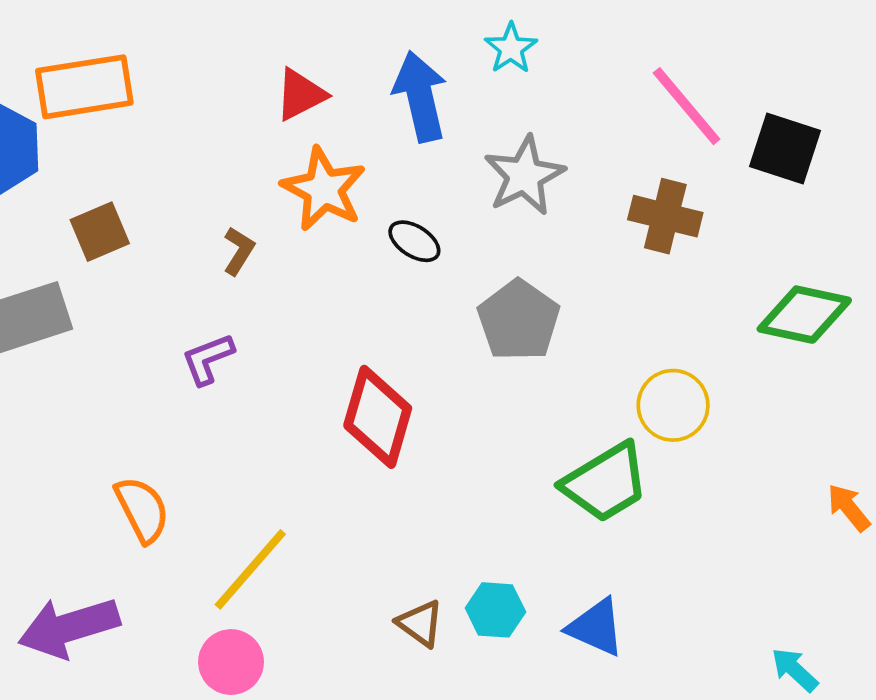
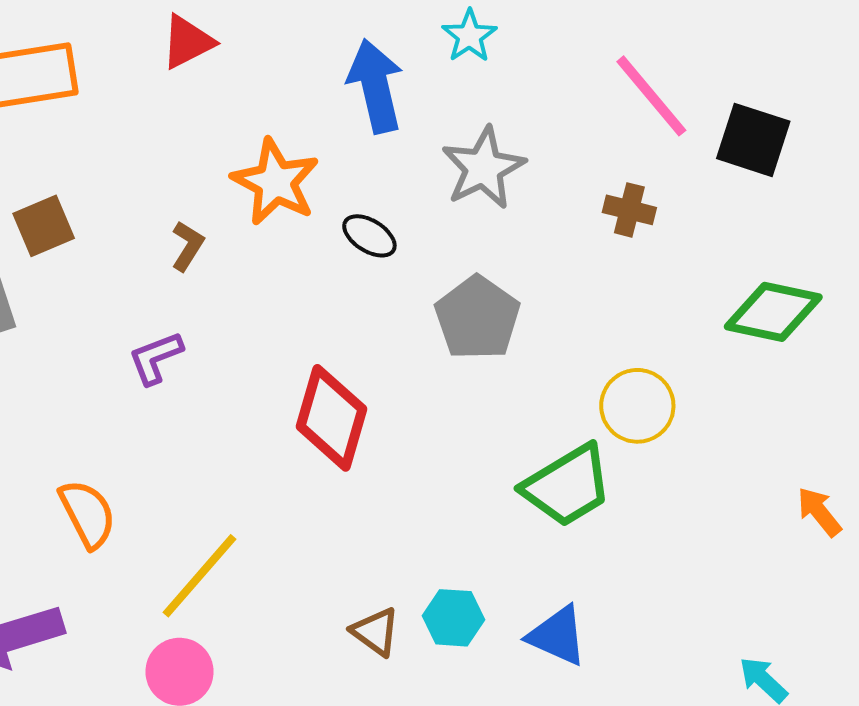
red triangle: (301, 95) -> (188, 42), moved
brown cross: (665, 216) -> (629, 210), size x0.7

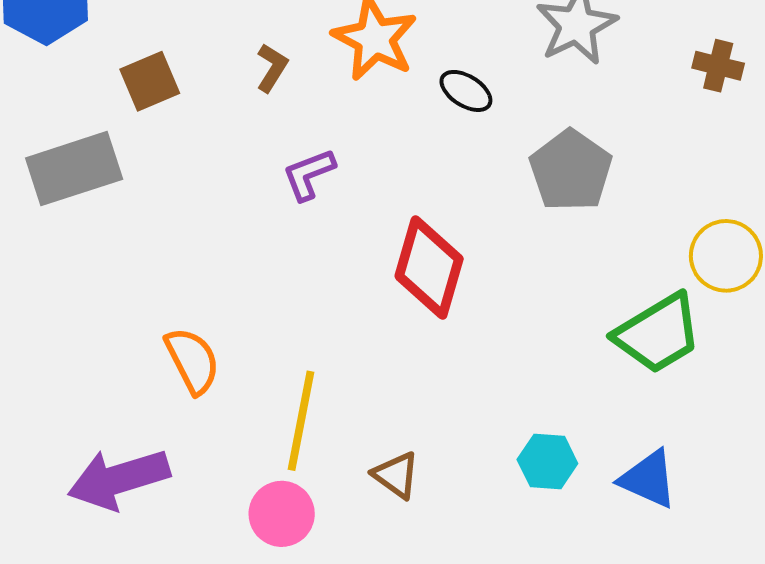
brown L-shape: (188, 246) -> (272, 68), moved
purple L-shape: (156, 358) -> (309, 174), moved
yellow line: (200, 576) -> (301, 421), turned -30
brown triangle: (375, 632) -> (396, 475), moved

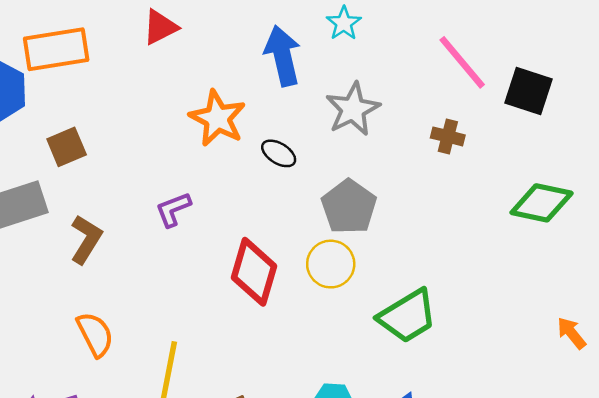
brown L-shape: (272, 68) -> (86, 239), moved, size x1.5
yellow circle: (726, 256) -> (331, 264), moved

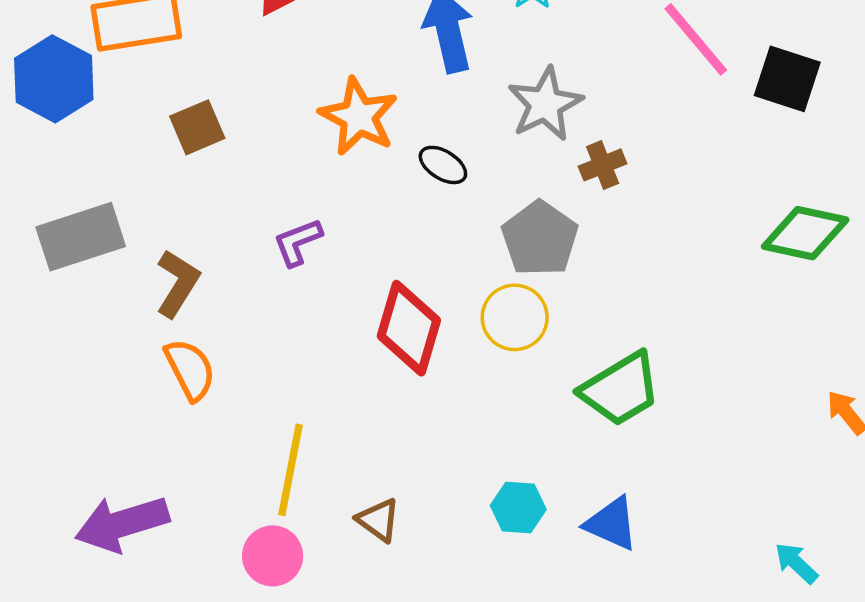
brown cross: (448, 136) -> (603, 165), moved, turned -36
brown square: (67, 147) -> (197, 127), moved
orange semicircle: (95, 334) -> (190, 369), moved

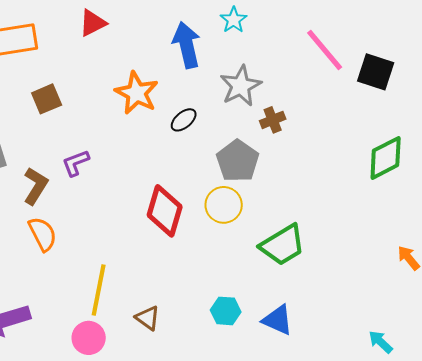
black ellipse: (443, 165) -> (184, 120), turned -72
green diamond: (805, 233) -> (386, 158), turned -39
purple L-shape: (298, 242) -> (76, 163), moved

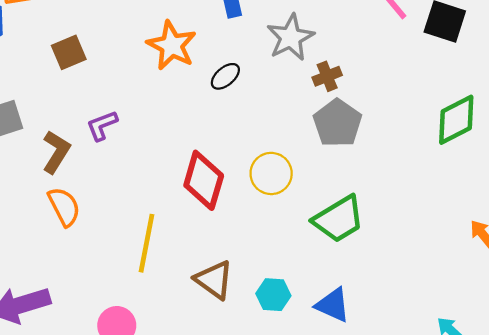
gray pentagon: (238, 161) -> (337, 123), moved
yellow line: (99, 290) -> (146, 243), moved
brown triangle: (148, 318) -> (214, 280), moved, size x1.4

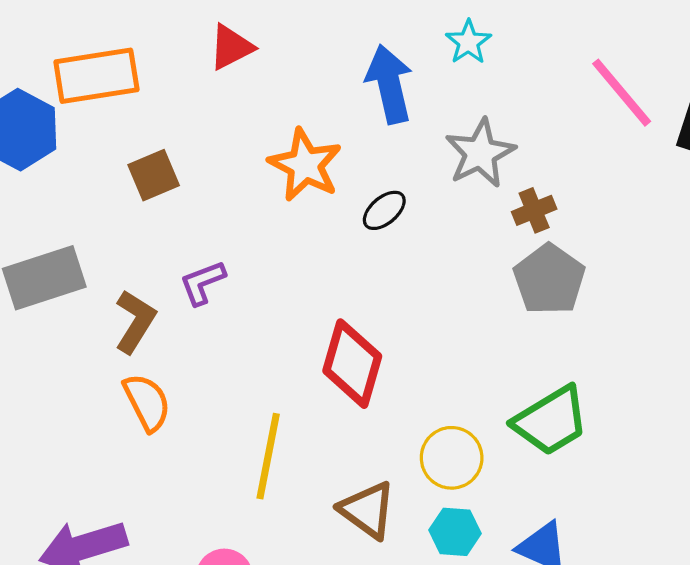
yellow circle: (271, 173) -> (452, 458), moved

